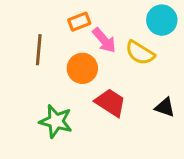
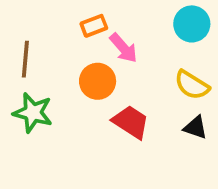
brown line: (39, 50) -> (25, 59), moved
yellow semicircle: (140, 53) -> (192, 85), moved
green star: (56, 121) -> (33, 113), moved

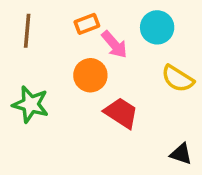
cyan circle: (192, 24) -> (157, 27), moved
brown line: (25, 59) -> (27, 31), moved
black triangle: (196, 127) -> (181, 154), moved

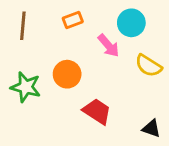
pink arrow: (114, 44) -> (108, 46), moved
orange circle: (90, 75) -> (67, 74), moved
red trapezoid: (121, 113) -> (97, 111), moved

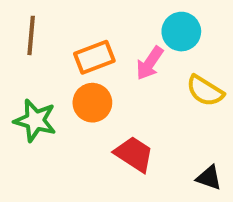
orange rectangle: (73, 20) -> (94, 57), moved, size x1.4
pink arrow: (108, 46) -> (150, 63), turned 75

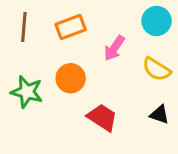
cyan circle: (181, 32) -> (157, 21), moved
orange rectangle: (94, 57) -> (71, 27), moved
black triangle: (209, 178) -> (160, 114), moved

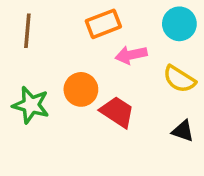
orange rectangle: (71, 27) -> (103, 24), moved
pink arrow: (114, 48) -> (131, 55), turned 44
red trapezoid: (102, 117) -> (117, 112), moved

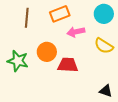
brown line: (27, 31) -> (27, 18), moved
red trapezoid: (117, 112) -> (68, 65), turned -30
black triangle: (183, 131) -> (106, 91), moved

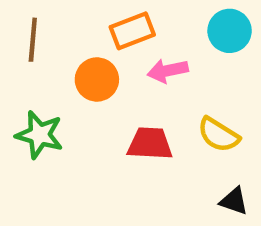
brown line: (27, 18) -> (33, 40), moved
yellow semicircle: (104, 46) -> (218, 135), moved
orange circle: (47, 52) -> (97, 79), moved

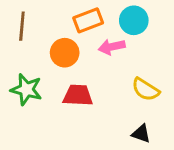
cyan circle: (230, 31) -> (134, 20), moved
red trapezoid: (150, 144) -> (78, 95), moved
black triangle: (234, 201) -> (141, 134), moved

